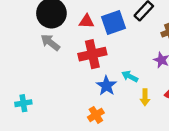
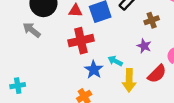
gray arrow: (50, 42) -> (32, 30), moved
yellow arrow: (145, 97) -> (129, 80), size x1.5

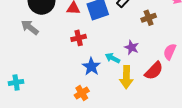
red cross: (81, 41) -> (79, 38), size x0.6
purple star: (144, 46) -> (132, 47), moved

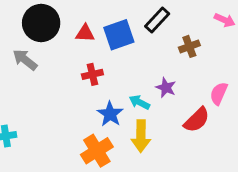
yellow arrow: (126, 77) -> (141, 136), moved
orange cross: (82, 93) -> (97, 151), size x1.5

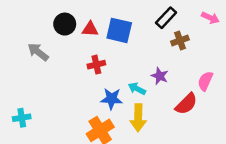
black rectangle: (157, 20) -> (166, 18), moved
black circle: (41, 23) -> (65, 24), moved, size x0.7
blue square: (119, 35) -> (119, 30), turned 32
blue star: (110, 114) -> (112, 99), turned -30

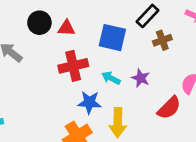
blue square: (119, 30) -> (112, 38), moved
red cross: (96, 65) -> (73, 66), size x1.5
cyan arrow: (137, 89) -> (111, 78), moved

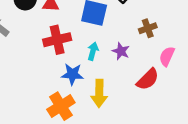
brown cross: (162, 40) -> (148, 28), moved
cyan arrow: (111, 78) -> (93, 51), turned 78

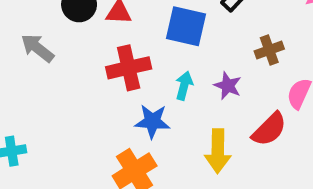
yellow arrow: (99, 93) -> (218, 151), moved

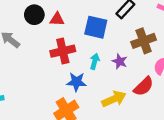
brown cross: (269, 50) -> (144, 41), size x1.5
yellow arrow: (218, 151) -> (114, 99), turned -115

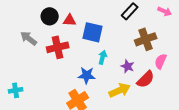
blue square: (96, 27) -> (93, 32), moved
red cross: (63, 51) -> (58, 47), moved
purple star: (120, 61) -> (128, 66), moved

